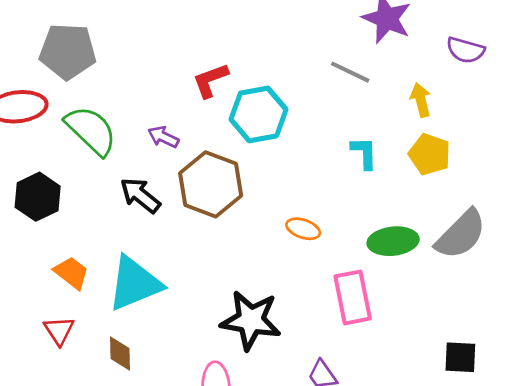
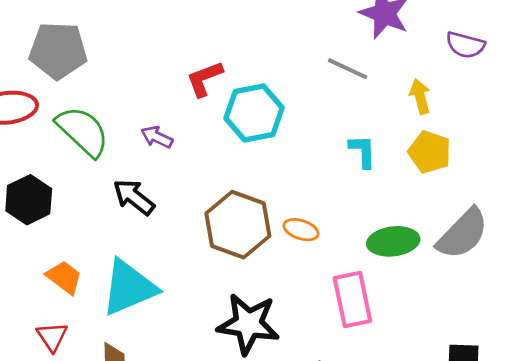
brown hexagon: (211, 184) -> (238, 225), moved

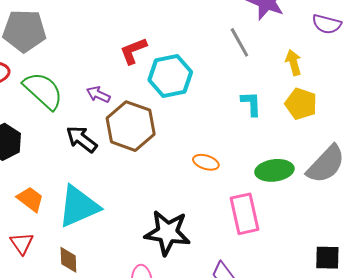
gray line: (348, 69) -> (239, 42), turned 36
brown hexagon: (238, 225) -> (131, 126), moved

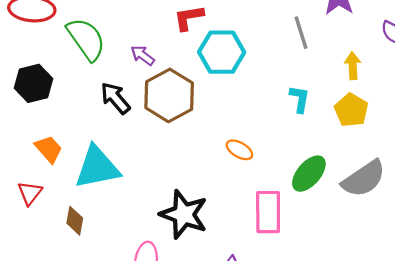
green ellipse: (274, 170) -> (309, 174), turned -54

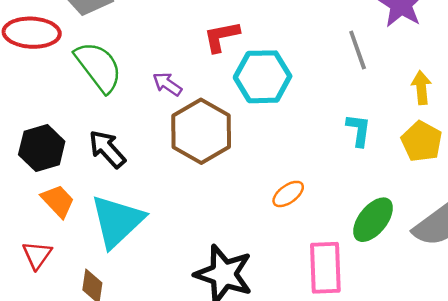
black hexagon: (34, 83) -> (42, 148), moved
black arrow: (115, 98) -> (107, 149), moved
orange ellipse: (239, 150) -> (288, 194), turned -64
cyan triangle: (97, 167) -> (117, 221), turned -30

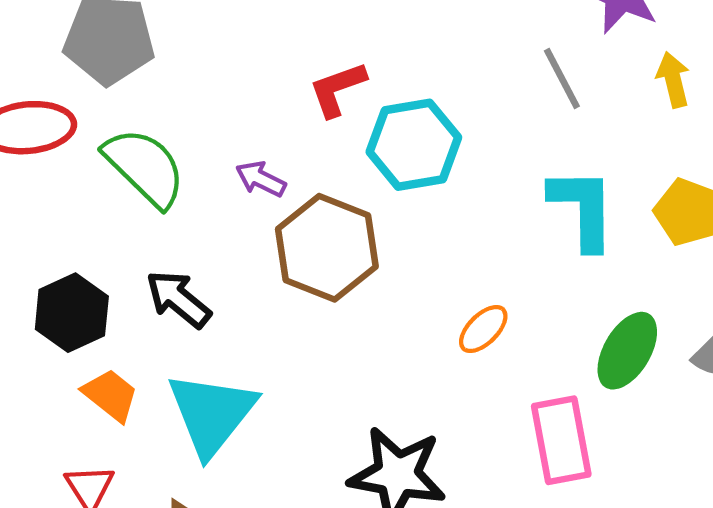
yellow arrow: (421, 88) -> (673, 80), moved
cyan L-shape: (359, 130) -> (583, 209), size x1.6

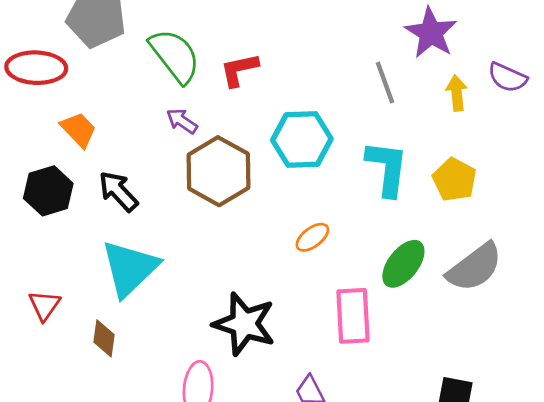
cyan hexagon: (414, 145) -> (302, 139), moved
green semicircle: (145, 167) -> (175, 56), moved
orange trapezoid: (110, 395) -> (79, 130), moved

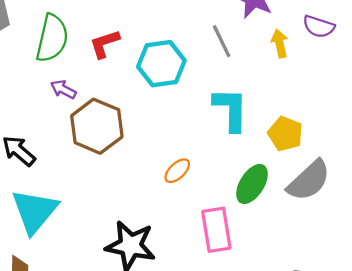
green semicircle: (175, 56) -> (52, 38), turned 57
cyan hexagon: (302, 139) -> (161, 64), moved
yellow pentagon: (454, 180) -> (285, 134), moved

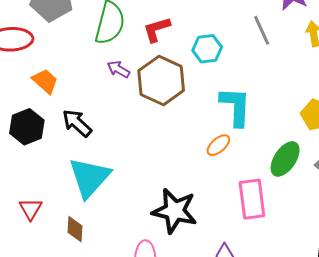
cyan hexagon: (161, 64) -> (207, 49), size x0.7
cyan L-shape: (231, 109) -> (236, 107), moved
brown hexagon: (97, 126) -> (161, 80), moved

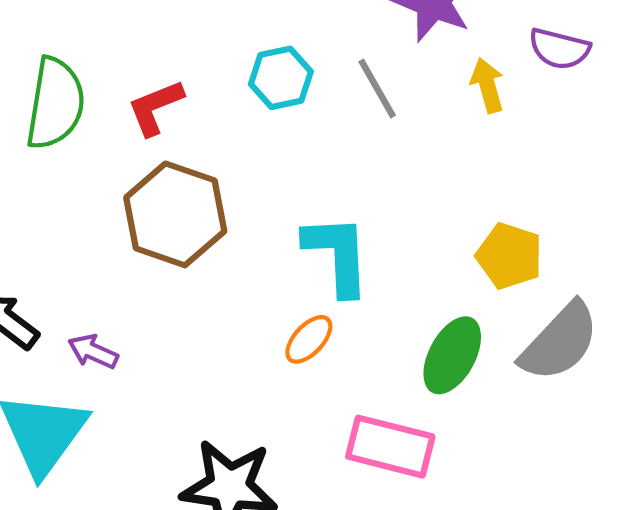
cyan hexagon: (207, 49) -> (281, 78), moved
purple arrow: (119, 69) -> (93, 352), moved
pink rectangle: (252, 199) -> (390, 447), turned -63

